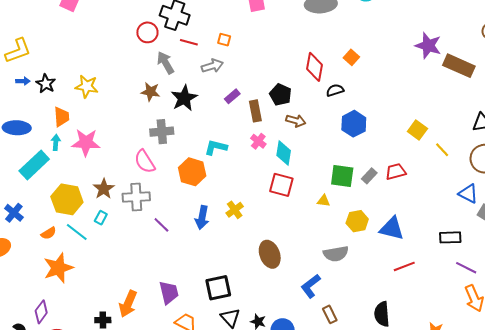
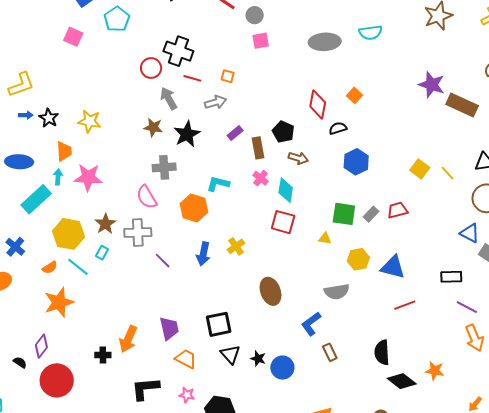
yellow line: (442, 150) -> (448, 173), moved

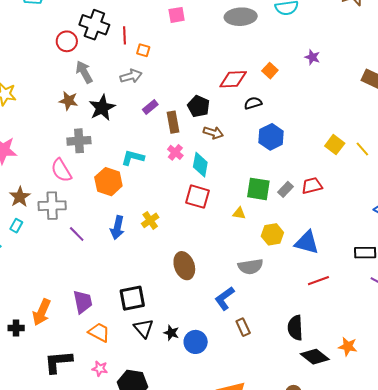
red line: (192, 78) -> (125, 35), moved, turned 72
purple star: (432, 85) -> (312, 57), moved, size x0.6
red diamond: (318, 104) -> (233, 79), turned 76

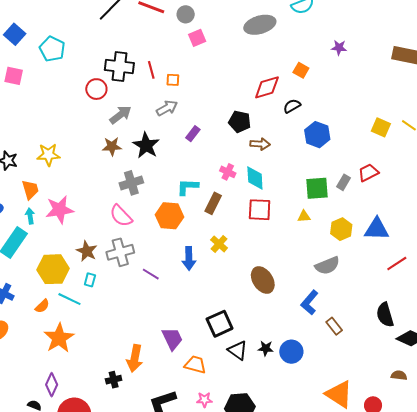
gray arrow: (84, 72) -> (120, 115), turned 95
brown rectangle: (173, 122) -> (213, 203), moved, turned 50

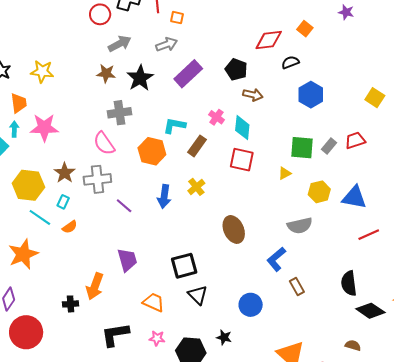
purple rectangle: (193, 134) -> (188, 74), size x1.8
yellow triangle: (304, 216) -> (285, 173), turned -32
orange semicircle: (42, 306) -> (70, 227), moved
purple trapezoid: (172, 339) -> (127, 260), moved
black star: (266, 348) -> (224, 337), moved

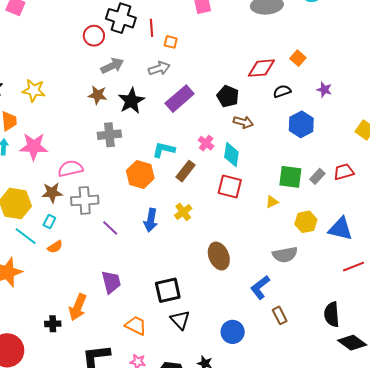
purple star: (346, 12) -> (324, 90), moved
pink semicircle: (104, 143) -> (70, 169), moved, turned 110
brown star: (65, 173) -> (52, 193), turned 30

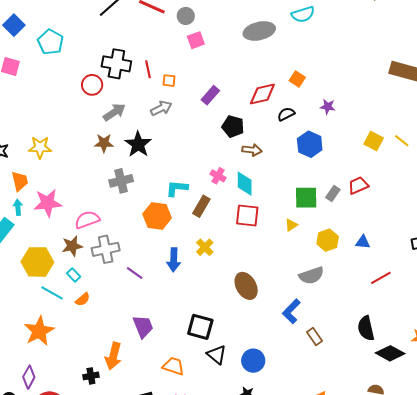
purple rectangle: (180, 99) -> (210, 95), moved, size x0.7
cyan rectangle: (49, 221) -> (74, 275), turned -64
blue triangle: (341, 229) -> (363, 242), size x0.6
black square: (168, 290) -> (200, 327), turned 36
blue circle: (233, 332) -> (253, 361), moved

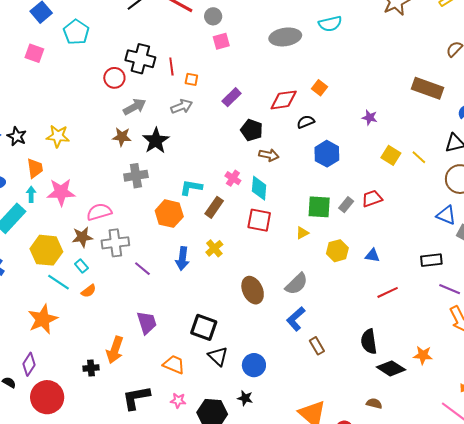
purple star: (328, 107) -> (370, 118), moved
gray semicircle: (311, 276) -> (297, 284), moved, turned -30

